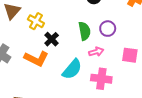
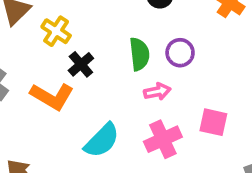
pink square: (130, 55) -> (213, 122), moved
cyan semicircle: (72, 69) -> (102, 140), moved
pink cross: (101, 79) -> (163, 139), turned -36

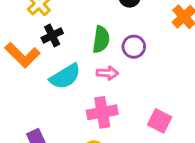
pink square: (213, 122) -> (160, 121), moved
cyan semicircle: (102, 140) -> (65, 76), moved

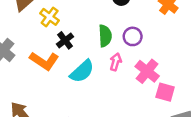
pink arrow: (108, 73) -> (116, 62), turned -66
pink cross: (102, 112) -> (147, 71), moved, turned -30

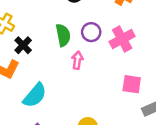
cyan semicircle: (82, 71) -> (35, 95), moved
pink cross: (147, 71) -> (122, 39), moved, turned 30

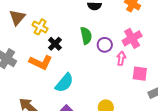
purple circle: (91, 32) -> (105, 45), moved
pink arrow: (77, 60) -> (121, 58), moved

